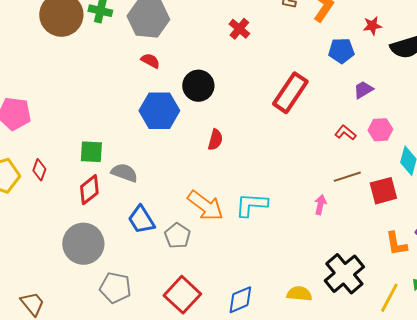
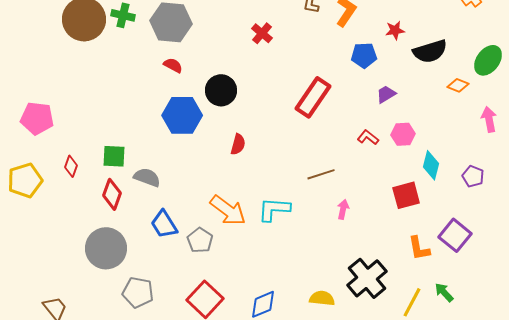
red diamond: (39, 170) -> (71, 166), moved
brown line: (347, 177) -> (321, 174), moved
red diamond: (89, 190) -> (112, 194), turned -32

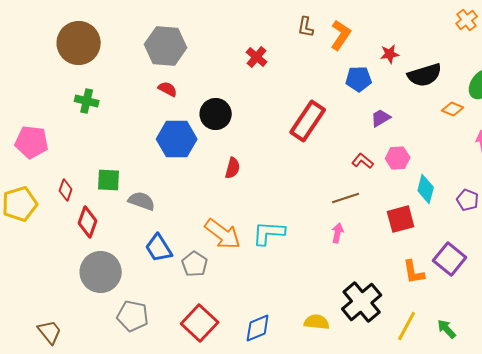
green cross: (123, 15) -> (87, 101), moved
brown line: (321, 174) -> (346, 198), moved
red diamond: (112, 194) -> (88, 222), moved
green arrow: (444, 292) -> (447, 329), moved

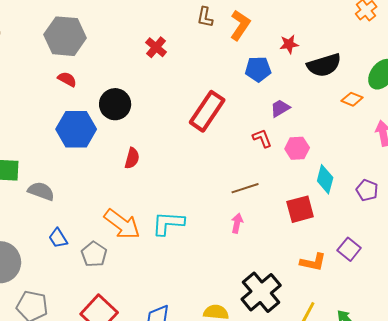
red L-shape: (363, 161) -> (262, 138), moved, turned 30
blue trapezoid: (159, 248) -> (58, 238), size x0.7
purple square: (450, 259) -> (349, 249), size x0.7
orange L-shape: (414, 272) -> (313, 262), turned -68

